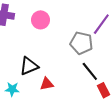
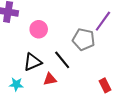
pink circle: (41, 20) -> (39, 29), moved
black line: (90, 71) -> (62, 60), moved

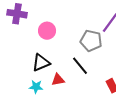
black line: (62, 60) -> (80, 66), moved
cyan star: (16, 84) -> (36, 87), moved

